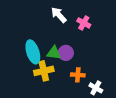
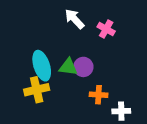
yellow cross: (44, 71) -> (37, 90), moved
white cross: (96, 88) -> (121, 111), turned -32

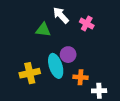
cyan ellipse: (42, 66) -> (56, 66), moved
green triangle: (68, 67) -> (43, 30), moved

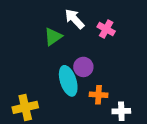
green triangle: (43, 30) -> (53, 37), turned -42
yellow cross: (30, 73) -> (25, 107), moved

